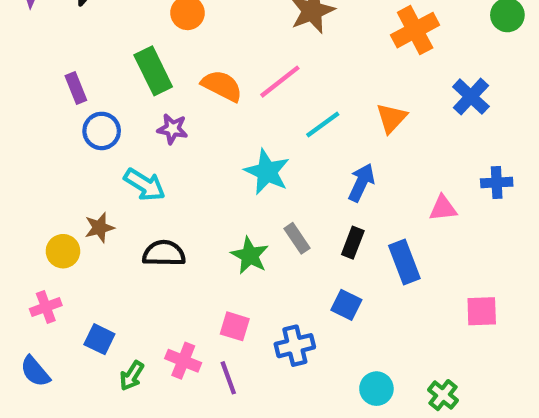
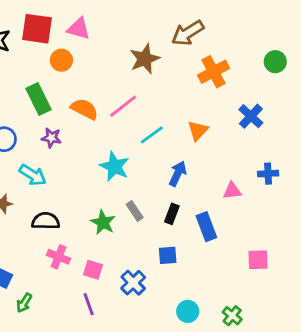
blue square: (346, 305) -> (168, 255), turned -30
blue cross: (295, 346) -> (133, 283), turned -30
pink cross: (183, 361) -> (59, 257), moved

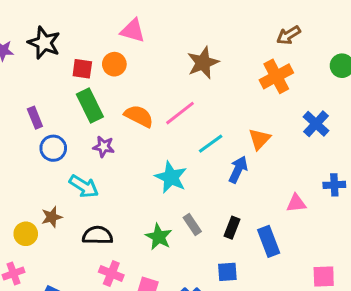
red square: (37, 29) -> (82, 69), moved, size x0.6
brown arrow: (188, 33) -> (289, 35), moved, size x0.7
blue arrow: (178, 174) -> (238, 170), moved

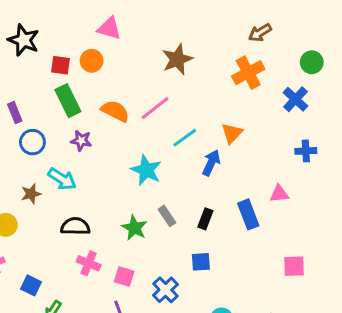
blue cross: (316, 124) -> (295, 99), moved
blue cross: (334, 185) -> (306, 151), moved
pink triangle: (296, 203) -> (279, 194), moved
brown star: (52, 217) -> (31, 194), moved
blue rectangle: (269, 241) -> (248, 214), moved

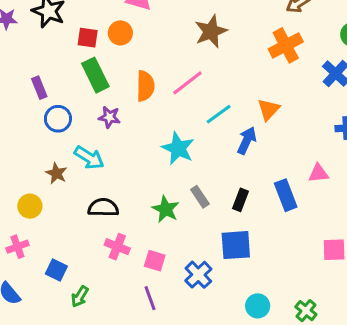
orange semicircle: (115, 111) -> (145, 86), turned 64
brown star: (31, 194) -> (56, 173), turned -30
blue square: (201, 262) -> (236, 245), size x1.5

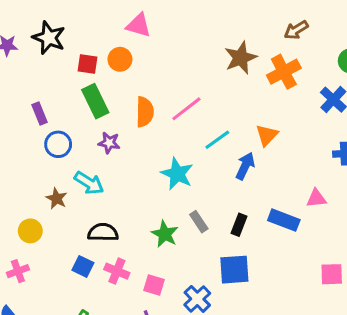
brown star: (211, 31) -> (241, 58), moved
blue rectangle: (286, 195) -> (284, 220), turned -48
blue square: (56, 270) -> (83, 266), moved

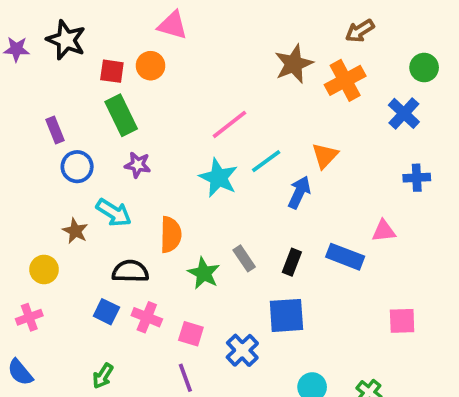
orange semicircle: (145, 112) -> (171, 235), moved
cyan star: (177, 174) -> (218, 178), moved

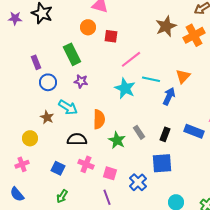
red square: (112, 71) -> (111, 36), moved
cyan line: (266, 161) -> (151, 79), turned 48
blue square: (106, 312) -> (58, 168), moved

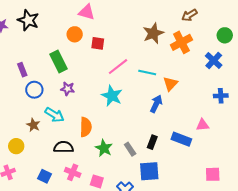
cyan line: (151, 79) -> (147, 73), moved
gray rectangle: (139, 132) -> (130, 149), moved

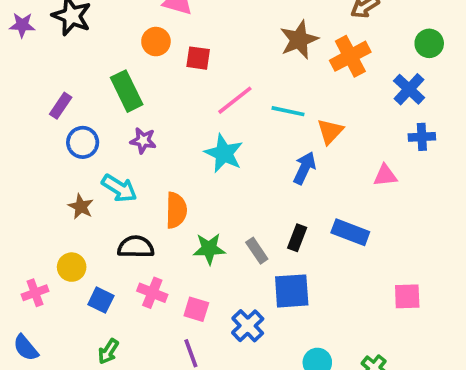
purple rectangle: (22, 70) -> (61, 106), turned 56
blue cross: (221, 96) -> (422, 137), moved
pink triangle: (203, 125) -> (385, 175), moved
yellow circle: (16, 146) -> (72, 267), moved
green star: (104, 148) -> (209, 249), turned -30

